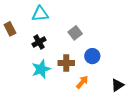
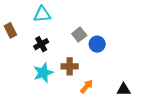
blue circle: (92, 56) -> (97, 44), moved
black triangle: (117, 85) -> (124, 90), turned 32

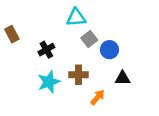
cyan triangle: (42, 14) -> (76, 18), moved
black triangle: (124, 90) -> (123, 78), moved

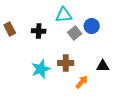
black cross: (46, 50) -> (39, 31), moved, turned 32
blue circle: (109, 50) -> (92, 26), moved

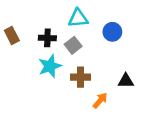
gray square: (75, 33) -> (73, 45), moved
cyan star: (41, 69) -> (50, 66), moved

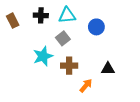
brown rectangle: (12, 35) -> (13, 21), moved
black cross: (47, 38) -> (41, 15), moved

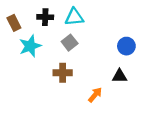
blue circle: (96, 27) -> (126, 46), moved
cyan star: (43, 56) -> (30, 46), moved
brown cross: (69, 66) -> (63, 73), moved

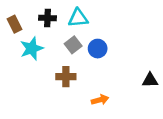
blue circle: (126, 46) -> (98, 49), moved
black triangle: (119, 76) -> (150, 80), moved
orange arrow: (95, 95) -> (100, 100), turned 35

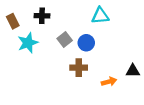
cyan triangle: (78, 18) -> (100, 16), moved
brown cross: (66, 77) -> (79, 68), moved
orange arrow: (100, 100) -> (109, 82), moved

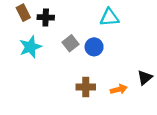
brown rectangle: (13, 21) -> (23, 13), moved
brown cross: (79, 68) -> (86, 87), moved
black triangle: (133, 71) -> (145, 78), turned -40

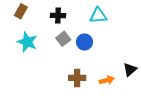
brown rectangle: (23, 13) -> (21, 11), turned 56
black cross: (46, 17) -> (58, 16), moved
cyan star: (30, 47) -> (27, 42), turned -30

